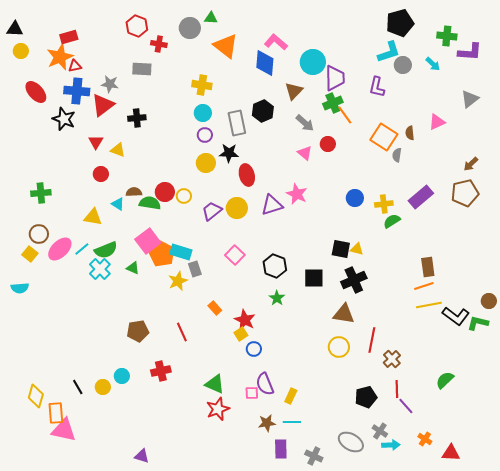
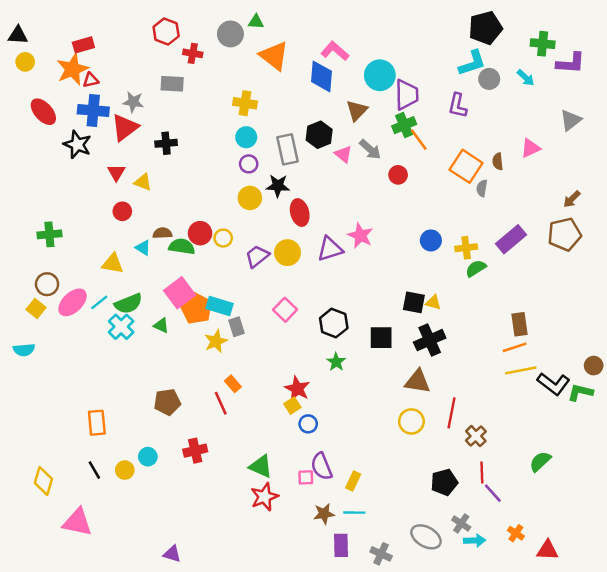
pink triangle: (305, 153) -> (343, 154), moved
orange rectangle: (215, 308) -> (233, 384), moved
orange rectangle: (56, 413) -> (97, 423), moved

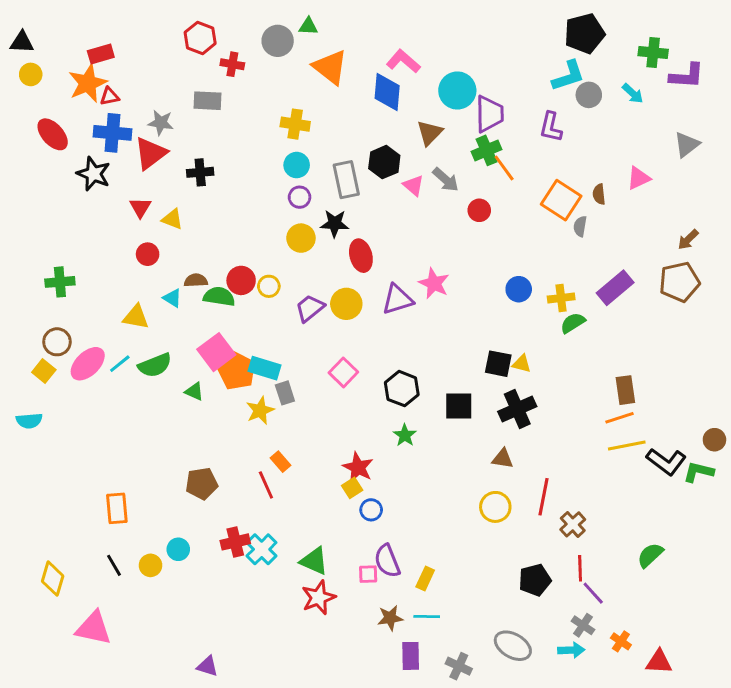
cyan cross: (121, 327) -> (262, 549), moved
brown triangle: (417, 381) -> (503, 459), size x0.7
gray cross: (461, 523) -> (583, 625), moved

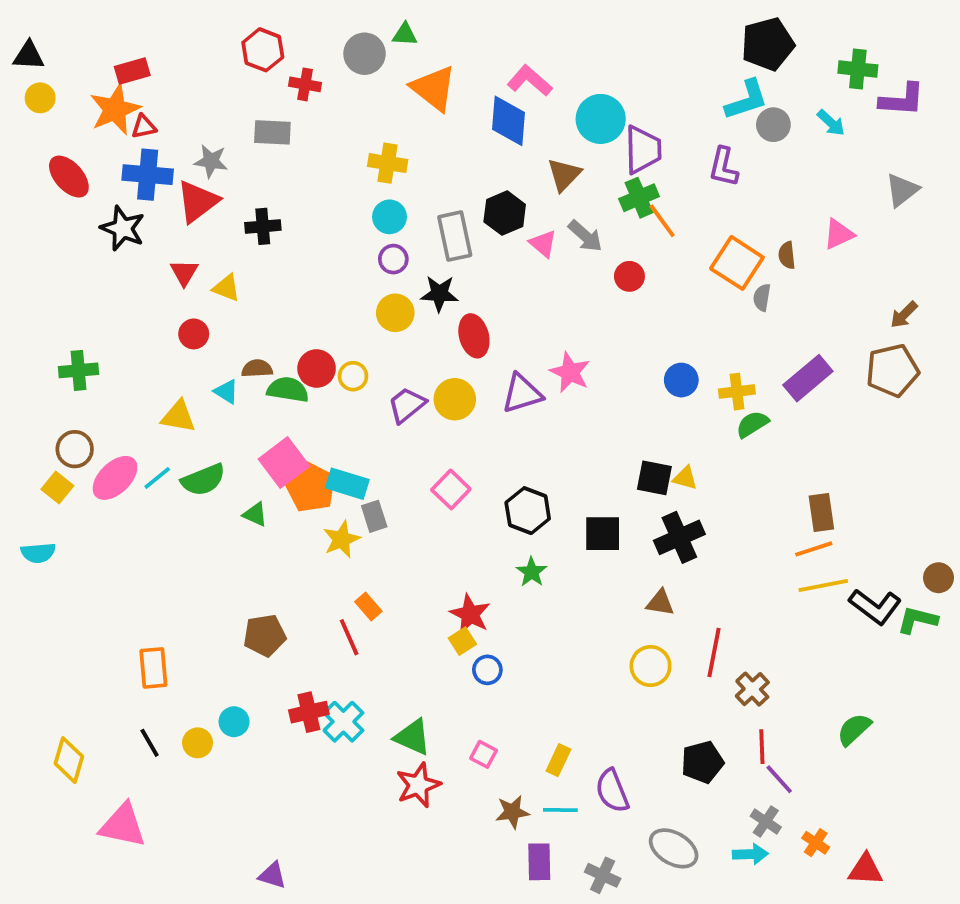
purple semicircle: (387, 561) -> (612, 791), moved
pink square: (368, 574) -> (484, 754), turned 30

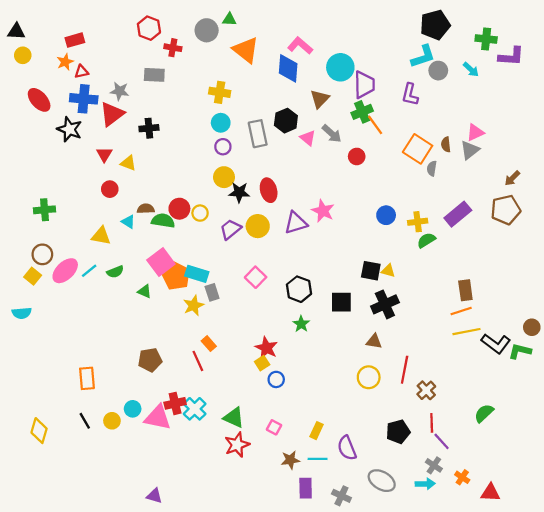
orange star: (115, 109) -> (65, 62), size x0.6
gray triangle: (902, 190) -> (470, 150), moved
black star: (439, 294) -> (239, 192), moved
green semicircle: (203, 480) -> (115, 272), size x0.7
pink triangle: (123, 825) -> (158, 418), moved

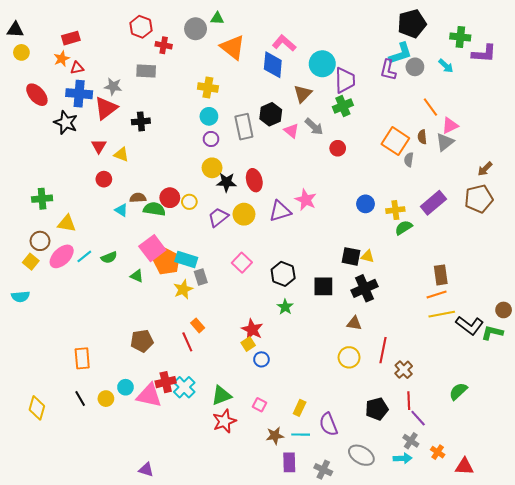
purple L-shape: (410, 94) -> (388, 70), moved
orange line: (375, 125) -> (430, 107), moved
yellow triangle: (101, 236) -> (67, 223), moved
green triangle: (234, 418) -> (221, 395), turned -45

